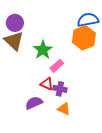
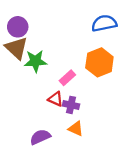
orange hexagon: (84, 38) -> (99, 62), moved
green star: (43, 50) -> (35, 61), moved, turned 30
purple semicircle: (34, 103) -> (40, 137), moved

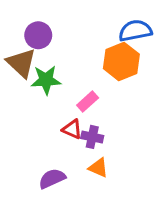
purple circle: (18, 27) -> (38, 35), moved
orange hexagon: (99, 62) -> (121, 61), moved

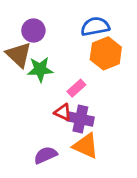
blue semicircle: (135, 31) -> (95, 26), moved
purple cross: (92, 137) -> (80, 119), size x1.4
orange triangle: (98, 168) -> (86, 146), size x1.5

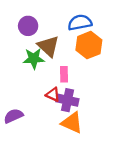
brown triangle: (19, 55) -> (48, 46), moved
pink rectangle: (76, 88) -> (64, 74), turned -49
purple semicircle: (46, 155) -> (13, 116), moved

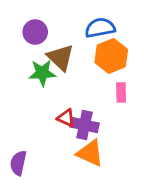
pink rectangle: (64, 74) -> (121, 93), moved
purple semicircle: (13, 116) -> (18, 163), moved, turned -54

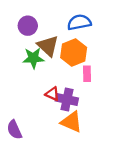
orange hexagon: (111, 56) -> (74, 53), moved
pink rectangle: (121, 93) -> (87, 74), moved
purple semicircle: (18, 163) -> (14, 130), turned -36

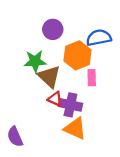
blue semicircle: (79, 22) -> (99, 38), moved
purple circle: (28, 26) -> (53, 29), moved
brown triangle: (48, 46) -> (49, 77), moved

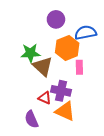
purple circle: (53, 29) -> (56, 19), moved
red triangle: (55, 99) -> (45, 98), moved
purple semicircle: (15, 137) -> (31, 119), moved

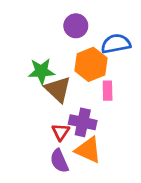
red triangle: (45, 98) -> (61, 132), turned 40
purple semicircle: (31, 119) -> (59, 161), moved

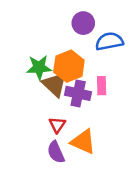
purple circle: (76, 26) -> (83, 23), moved
orange hexagon: (91, 64) -> (69, 66), moved
purple cross: (83, 122) -> (78, 93), moved

